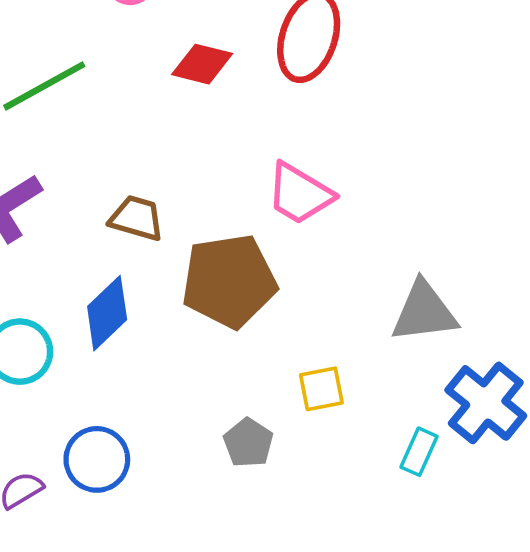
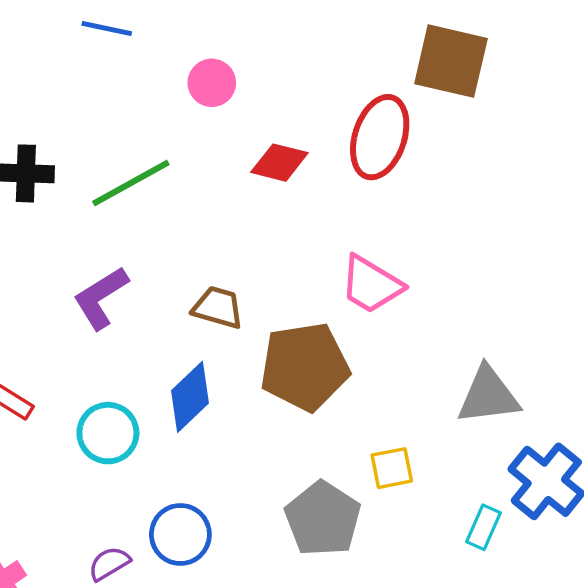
gray pentagon: (248, 443) -> (323, 519), size x1.6

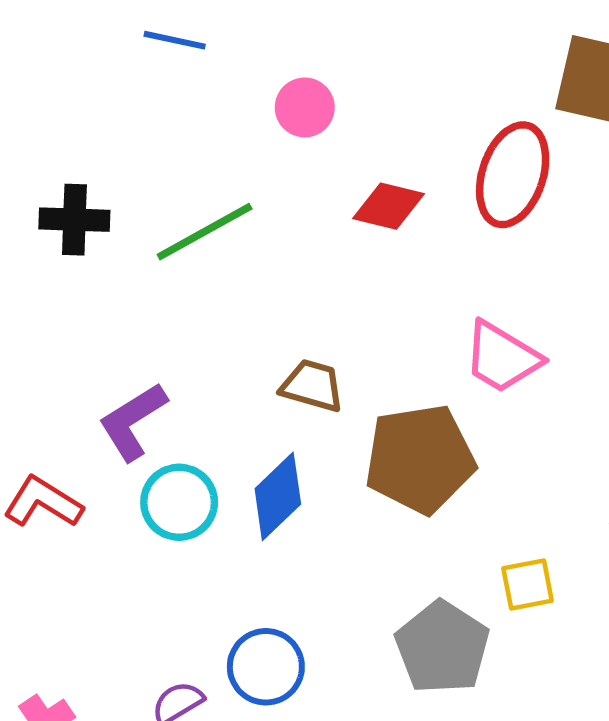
purple L-shape: (101, 298) -> (133, 422), moved
cyan circle: (108, 433) -> (179, 502), moved

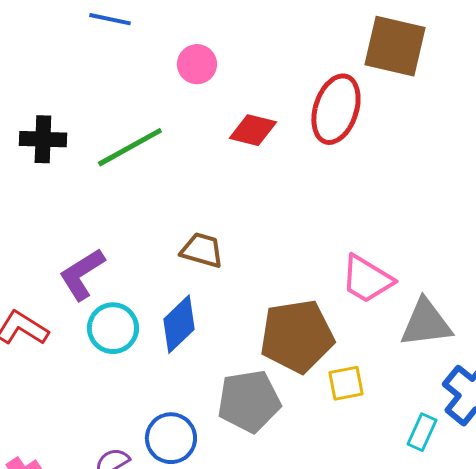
pink trapezoid: (502, 357) -> (367, 279), moved
brown pentagon: (420, 459) -> (297, 336), moved
gray pentagon: (442, 647) -> (249, 401), moved, turned 30

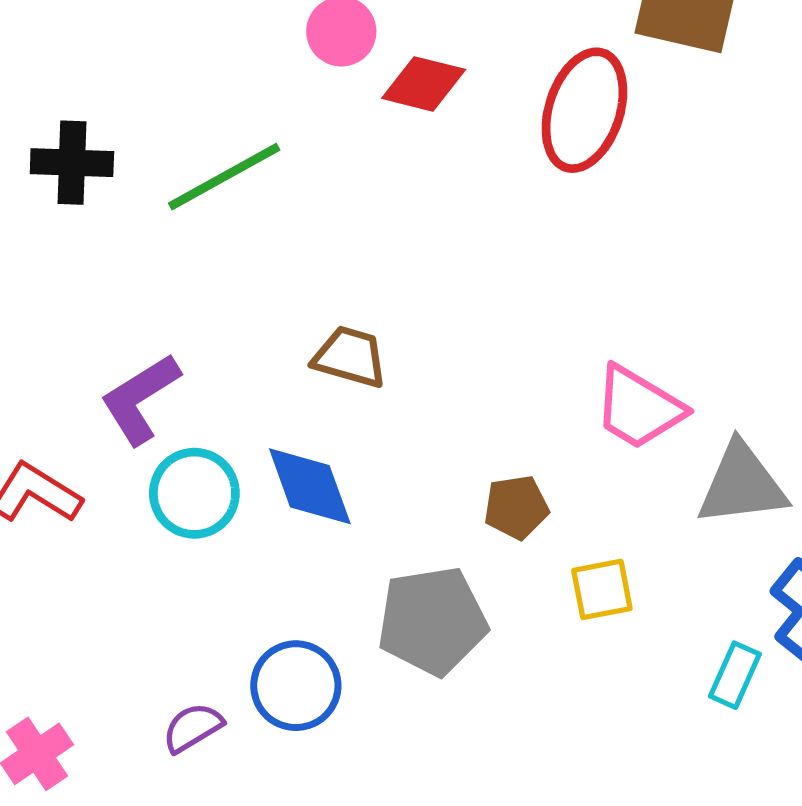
red diamond: (253, 130) -> (424, 84), moved
blue diamond: (179, 324) -> (310, 486), turned -66
brown pentagon: (297, 336) -> (516, 507), size x0.5

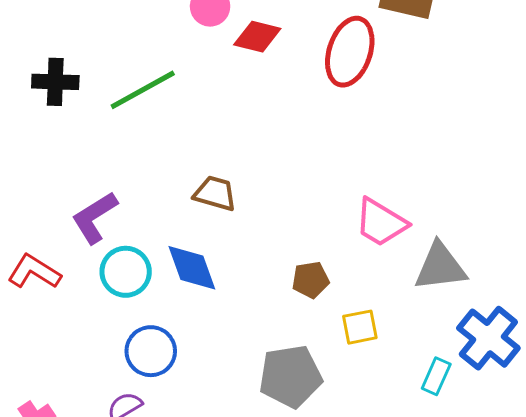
gray pentagon: (432, 621) -> (290, 376), moved
blue circle: (296, 686) -> (151, 351), moved

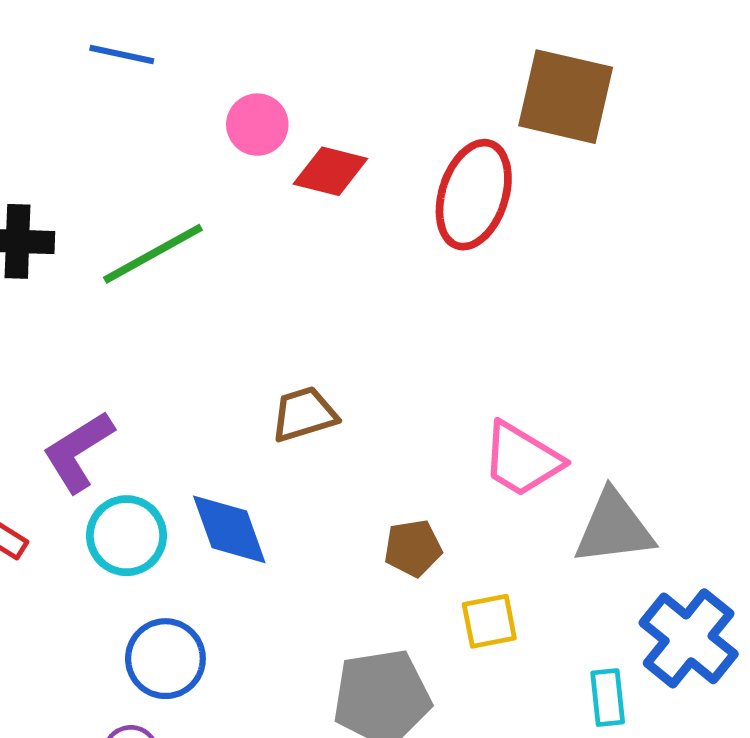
brown trapezoid: (215, 193) -> (304, 414), moved, turned -33
cyan rectangle: (436, 376) -> (608, 698), turned -30

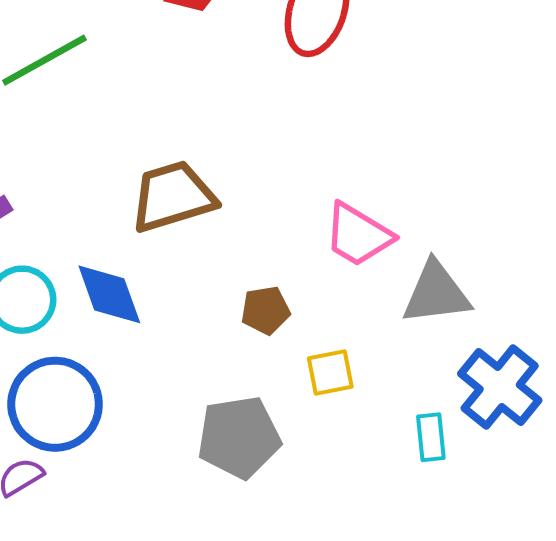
brown trapezoid: (304, 414) -> (173, 196), size x1.5
blue circle: (165, 659) -> (55, 404), size x1.4

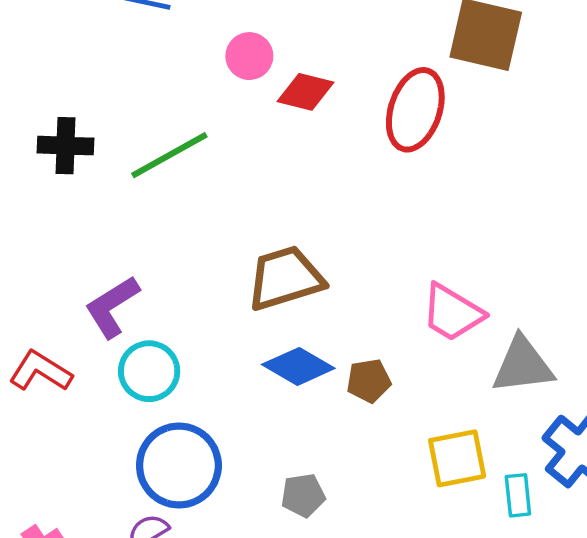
blue diamond: (109, 294) -> (298, 366), moved, turned -40
yellow square: (330, 372) -> (457, 458), moved, size x1.4
gray pentagon: (239, 437) -> (303, 495), moved, size x0.6

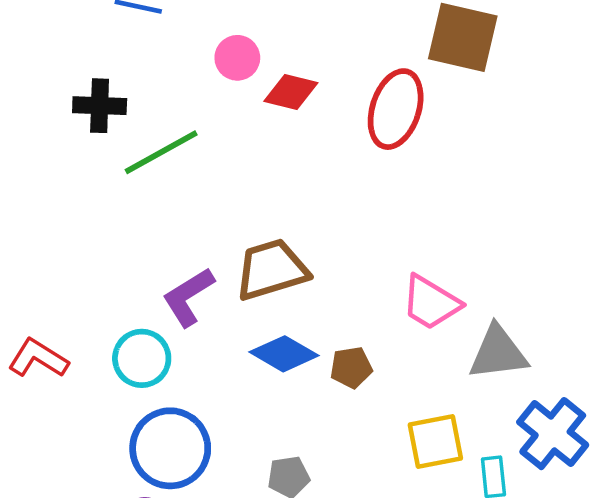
black cross: (66, 146) -> (100, 106), moved
purple L-shape: (112, 307) -> (188, 297), moved

